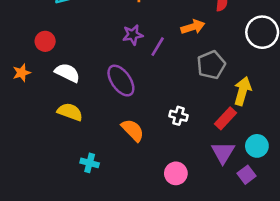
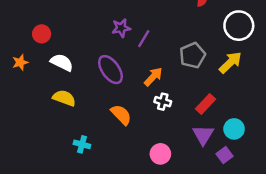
orange arrow: (193, 27) -> (153, 77), moved, turned -30
yellow arrow: (243, 91) -> (230, 62), moved, turned 30

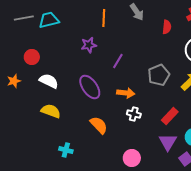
purple star: (121, 28) -> (89, 45), moved
orange arrow: (153, 77) -> (126, 93), turned 54

